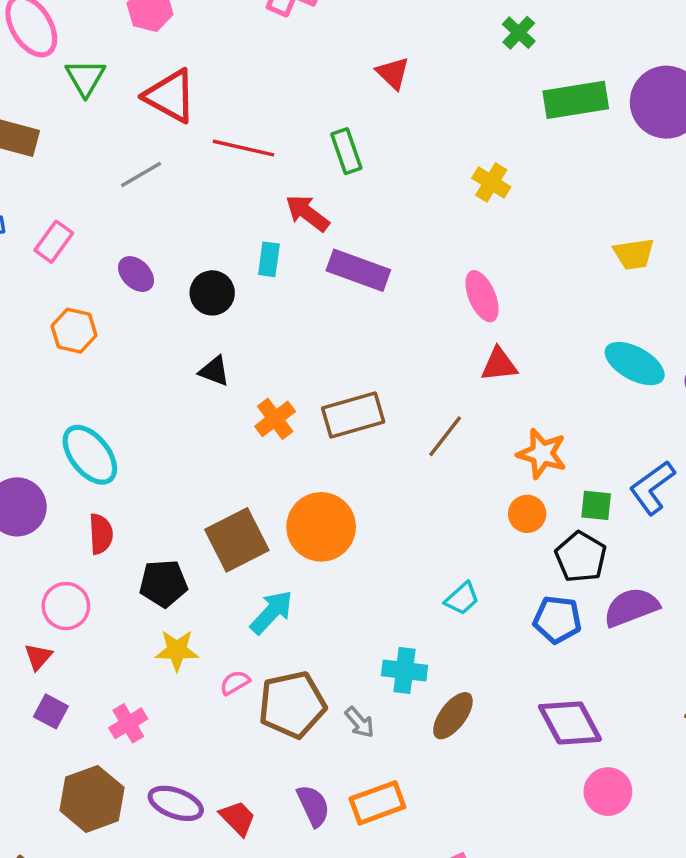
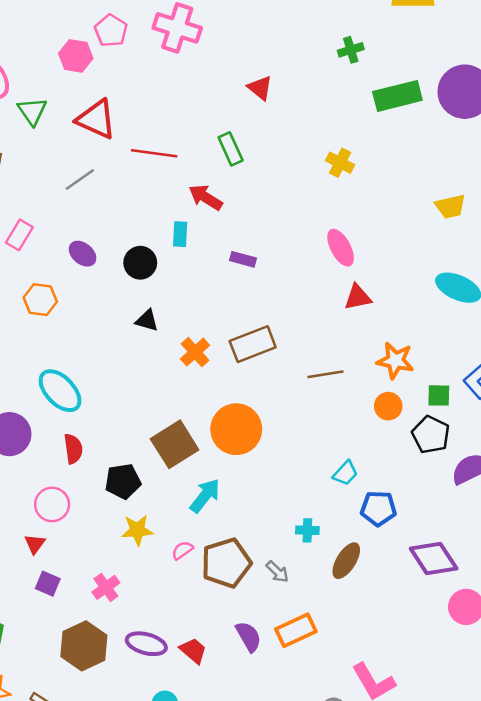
green cross: (519, 33) -> (351, 50), turned 35
purple rectangle: (358, 270) -> (243, 259), moved, size x0.6
brown line: (445, 436) -> (326, 374), moved, turned 48
blue pentagon: (557, 619) -> (378, 508), moved
cyan cross: (404, 670) -> (307, 530), size x0.7

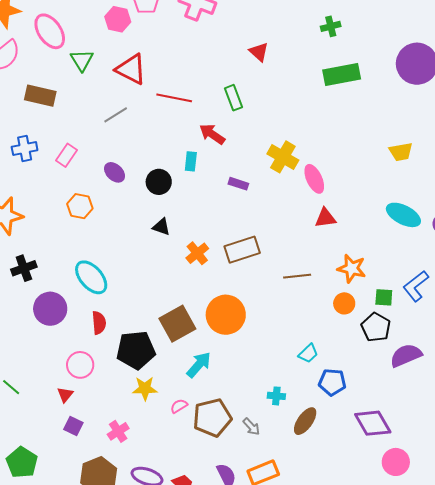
green rectangle: (397, 96) -> (342, 74), moved
yellow cross: (340, 163) -> (283, 157), moved, size x1.4
black pentagon: (123, 481) -> (136, 350), size x1.4

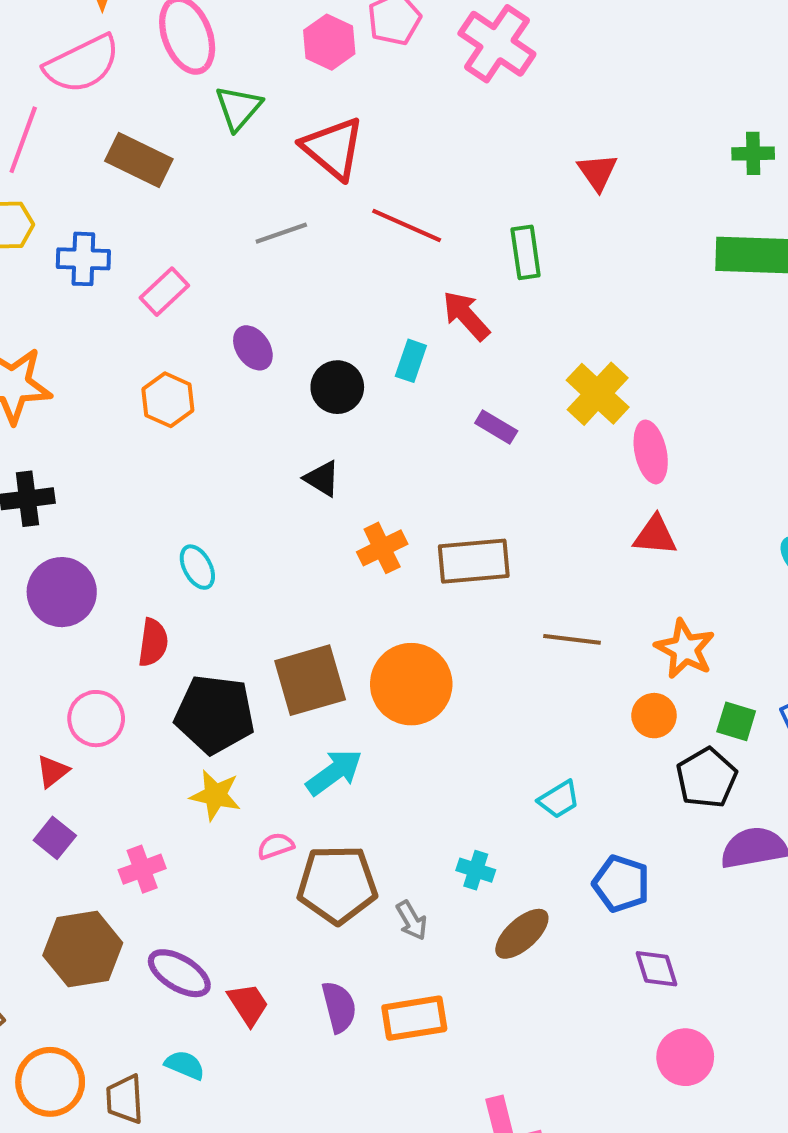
cyan ellipse: (91, 277) -> (197, 567), moved, size x0.6
blue pentagon: (332, 382) -> (621, 884), moved
purple diamond: (373, 423) -> (657, 969), size x0.6

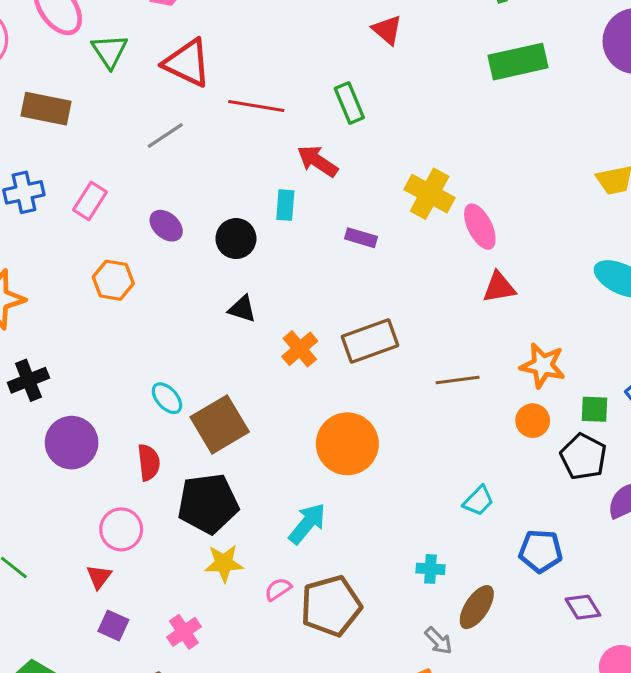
brown square: (310, 680) -> (220, 424), moved
gray arrow: (412, 920) -> (439, 641), moved

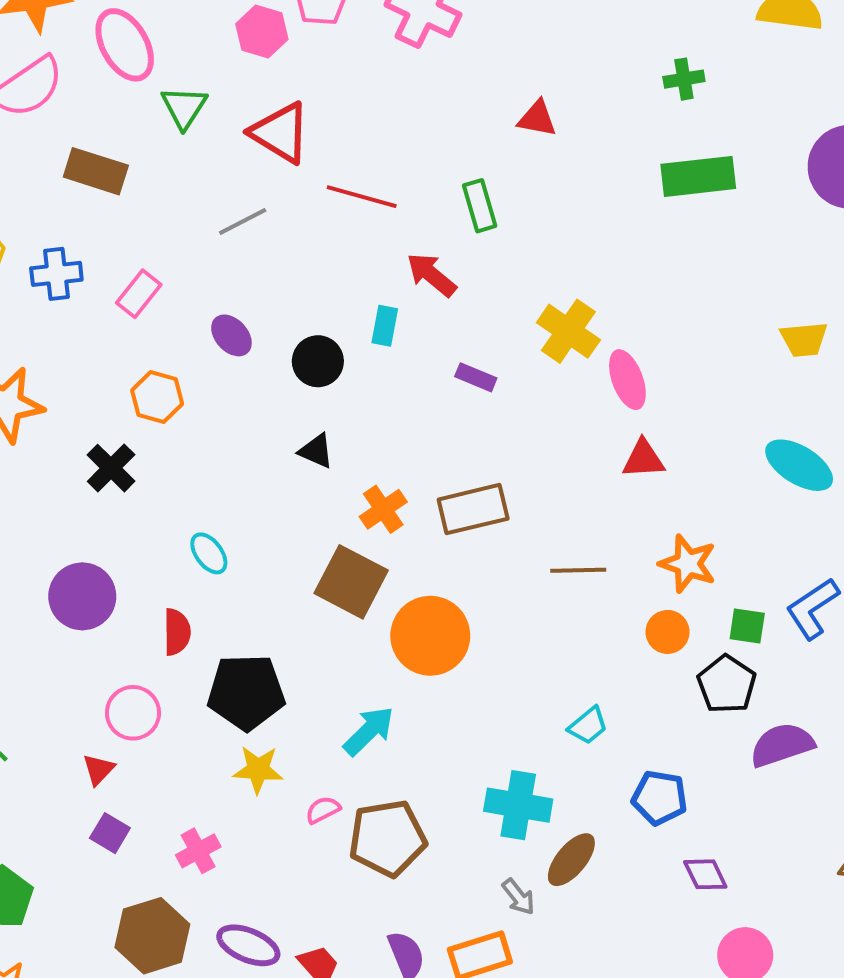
red triangle: (387, 30) -> (537, 119), turned -36
black cross: (28, 380) -> (111, 468), moved, turned -30
brown square: (220, 424) -> (351, 582), moved, turned -38
cyan cross: (431, 569) -> (518, 805), size x1.8

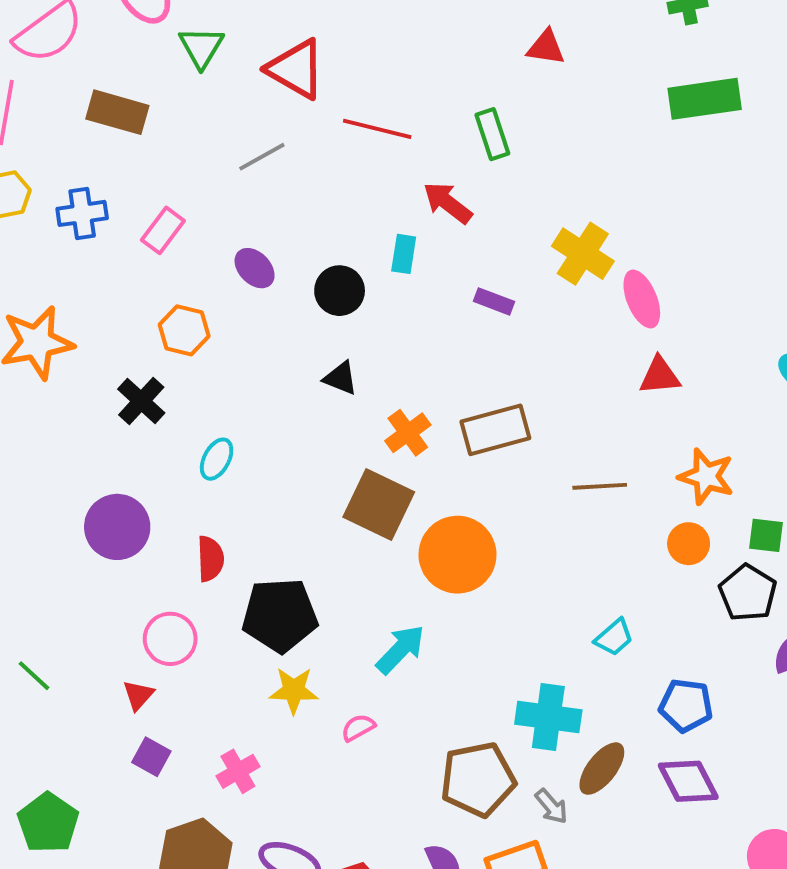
cyan ellipse: (209, 553) -> (217, 459), moved, turned 66
brown pentagon: (387, 838) -> (478, 779), moved
purple diamond: (705, 874) -> (688, 781), moved, size x1.4

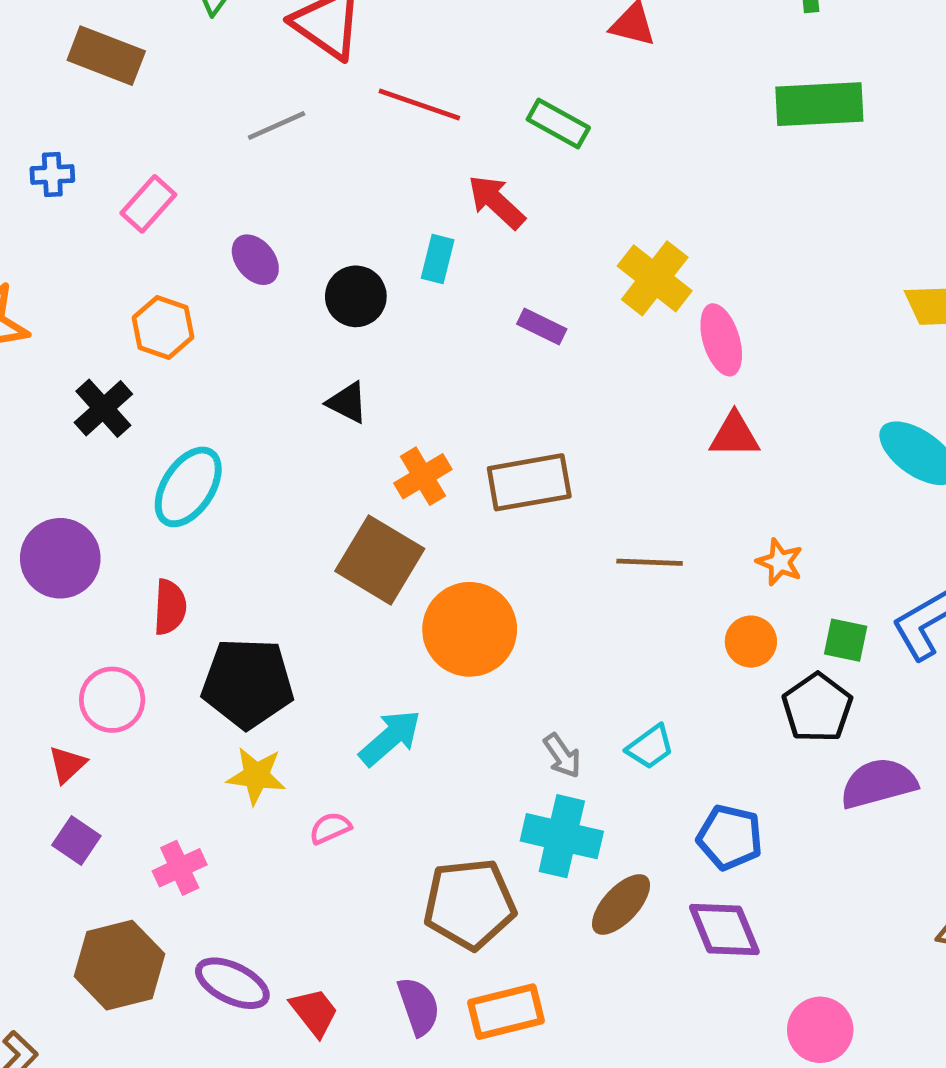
green rectangle: (492, 134) -> (558, 124), turned -48
blue cross: (82, 213) -> (52, 174), size x0.7
cyan ellipse: (217, 459) -> (188, 487), size x1.6
orange star: (706, 476) -> (780, 562), size x0.7
gray arrow: (551, 806) -> (562, 756), moved

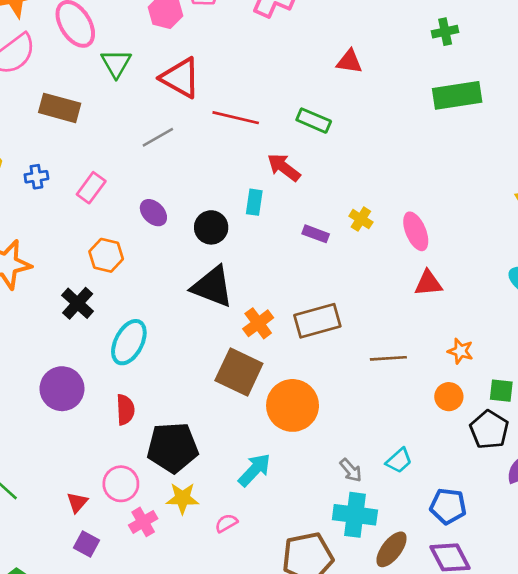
yellow cross: (655, 278) -> (361, 219), moved, size x0.6
black triangle: (347, 403) -> (212, 287), size x1.8
pink circle: (112, 700) -> (121, 484), moved
pink cross: (180, 868) -> (143, 522), moved

